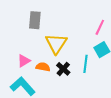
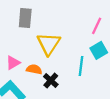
black cross: (63, 69) -> (51, 80), moved

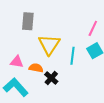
pink triangle: (13, 63) -> (17, 62), turned 40
cyan line: (81, 66) -> (72, 56), moved

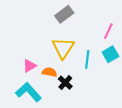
gray rectangle: (28, 21) -> (64, 14), moved, turned 48
pink triangle: (17, 62) -> (30, 66), turned -40

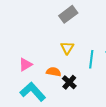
yellow triangle: (63, 48) -> (67, 48), size x0.6
pink triangle: (30, 66) -> (25, 64), moved

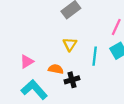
black cross: (69, 82) -> (72, 80), turned 32

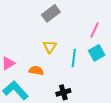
black cross: (72, 80) -> (63, 92), moved

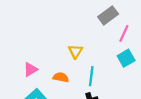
gray rectangle: (51, 13) -> (108, 15), moved
cyan line: (74, 58) -> (91, 76), moved

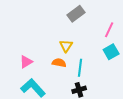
gray rectangle: (108, 15) -> (76, 14), moved
orange semicircle: (61, 77) -> (59, 63), moved

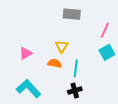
gray rectangle: (76, 14) -> (72, 14), turned 42
pink triangle: (26, 62) -> (25, 53), moved

